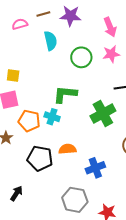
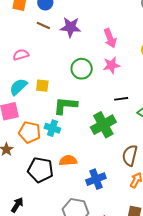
brown line: (43, 14) -> (43, 26), turned 40
pink semicircle: (20, 24) -> (21, 55), moved
cyan semicircle: (51, 41) -> (18, 87), moved, turned -120
yellow square: (13, 75) -> (42, 86), moved

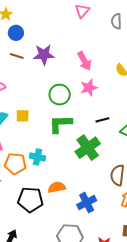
green L-shape: (65, 106) -> (60, 124), moved

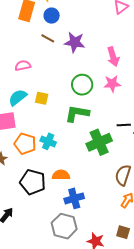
black line: (102, 120) -> (124, 125), moved
blue cross: (87, 203) -> (74, 198), moved

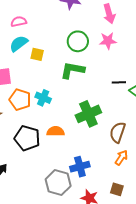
cyan semicircle: (18, 97) -> (19, 44), moved
green cross: (99, 142) -> (88, 114), moved
blue cross: (74, 198) -> (80, 167), moved

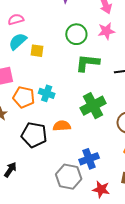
green L-shape: (72, 70) -> (87, 63), moved

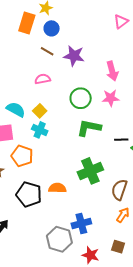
pink semicircle: (16, 19) -> (43, 79), moved
cyan semicircle: (18, 41) -> (16, 110), moved, turned 66
yellow square: (37, 51) -> (40, 111), turned 32
cyan cross: (47, 93) -> (40, 130), moved

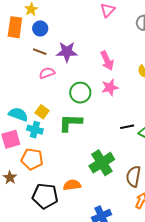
pink semicircle: (43, 79) -> (47, 73), moved
green L-shape: (89, 128) -> (70, 123), moved
cyan cross: (40, 130) -> (35, 130), moved

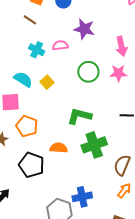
brown line: (40, 52) -> (30, 20), moved
green L-shape: (70, 123) -> (79, 116), moved
cyan cross: (35, 130) -> (37, 50), moved
orange semicircle: (72, 185) -> (59, 148), moved

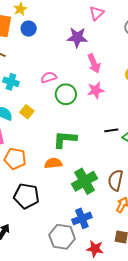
purple star: (84, 29) -> (77, 37), moved
pink semicircle: (60, 45) -> (49, 77), moved
green cross: (94, 145) -> (85, 181), moved
orange semicircle: (59, 148) -> (53, 163), moved

